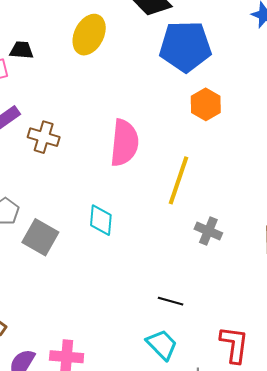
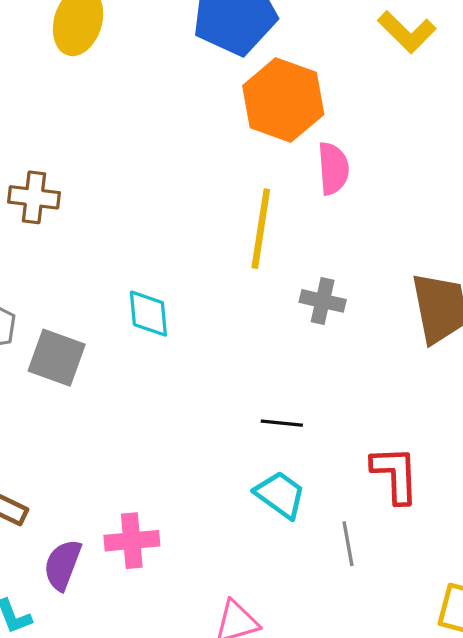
orange hexagon: (206, 104) -> (283, 100), size x1.6
pink semicircle: (124, 143) -> (333, 169), moved, size x0.7

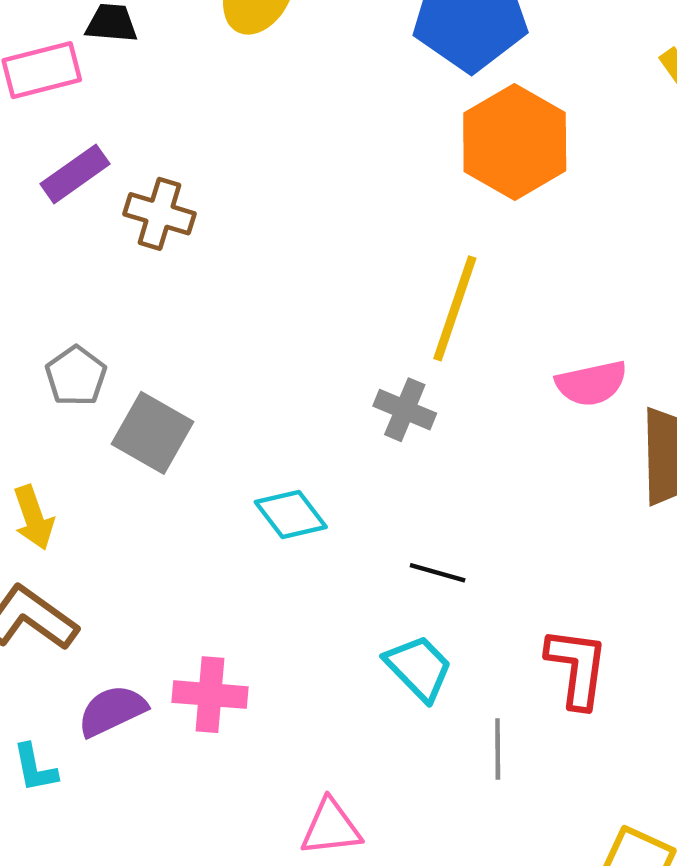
pink semicircle: (333, 169) -> (591, 383), moved, turned 72
gray cross: (323, 301) -> (405, 410), moved
cyan diamond: (148, 314) -> (291, 515), moved, turned -42
purple semicircle: (63, 565) -> (112, 711), turned 34

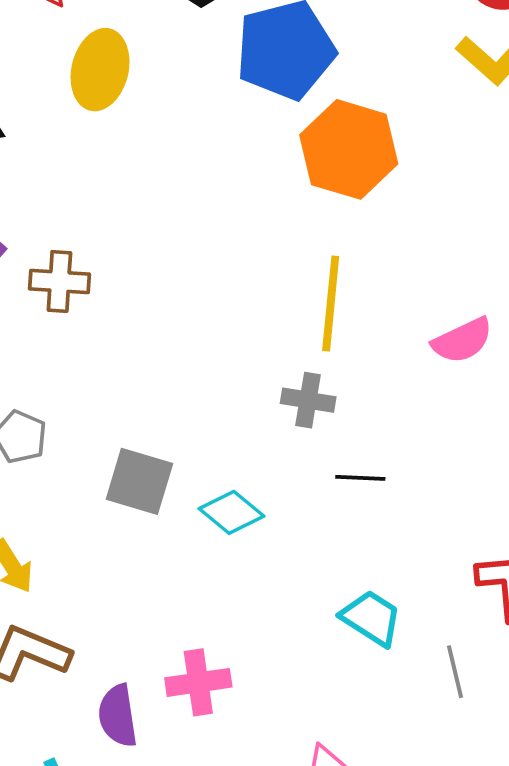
gray square: (152, 433) -> (139, 481), moved
black line: (438, 573) -> (360, 478), moved
purple semicircle: (112, 711) -> (118, 716), turned -60

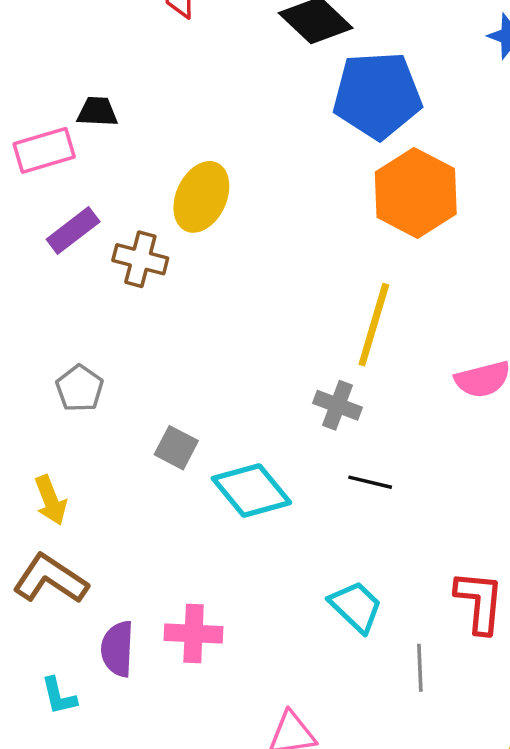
yellow ellipse: (100, 70) -> (201, 197), moved
gray square: (139, 481) -> (176, 448), size x0.7
cyan diamond: (231, 512) -> (251, 490), size x1.4

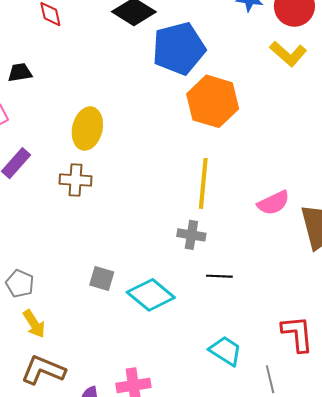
black trapezoid: (97, 112) -> (20, 73), moved
brown cross: (140, 259) -> (75, 180), moved
gray pentagon: (80, 388) -> (20, 284), moved

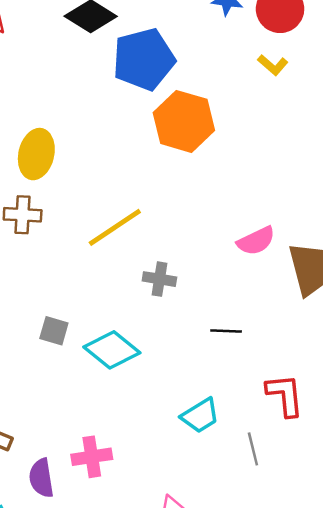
yellow L-shape: (288, 54) -> (273, 65), size x0.7
yellow line: (203, 183) -> (115, 227), moved, turned 51
black line: (219, 276) -> (226, 331), moved
cyan trapezoid: (225, 351) -> (200, 416), turned 116

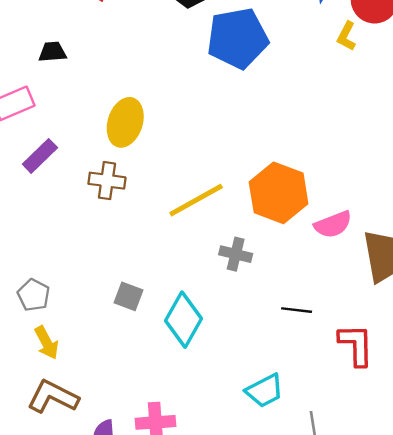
yellow L-shape: (273, 65) -> (346, 36), moved, turned 72
orange hexagon: (184, 121) -> (279, 193), moved
cyan diamond: (112, 350) -> (184, 320), turned 76
red L-shape: (285, 395) -> (356, 345), moved

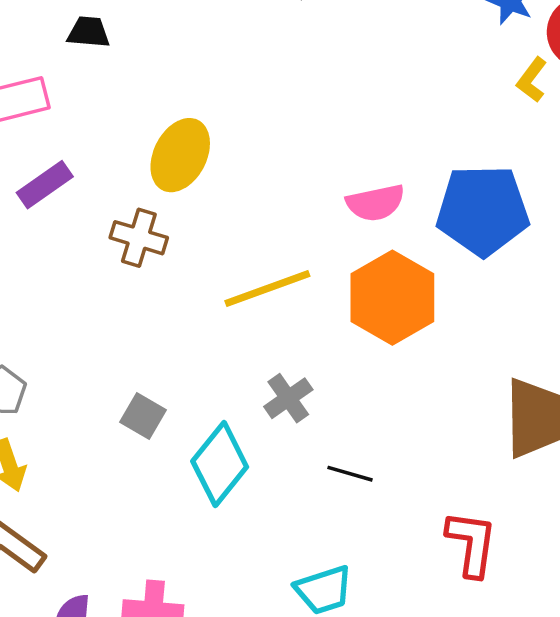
blue pentagon: (238, 38) -> (483, 210), moved
pink semicircle: (333, 224) -> (376, 203), moved
gray cross: (236, 254) -> (288, 398), moved, turned 32
black line: (297, 310) -> (350, 474), moved

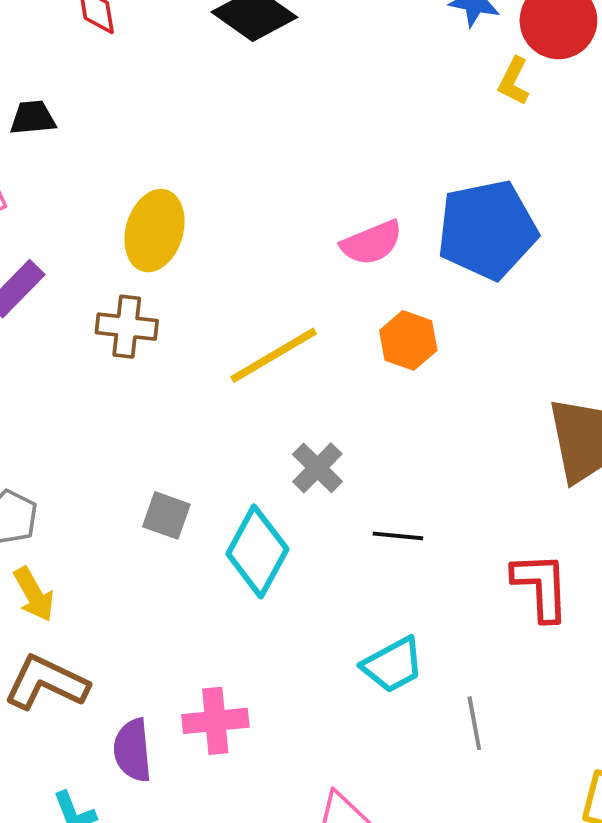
orange hexagon: (392, 298) -> (408, 340), size x0.6

